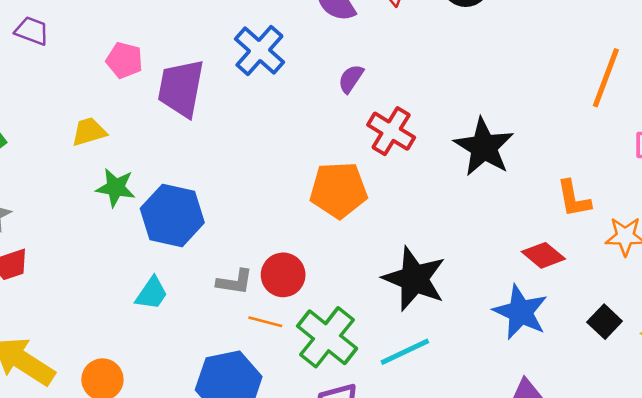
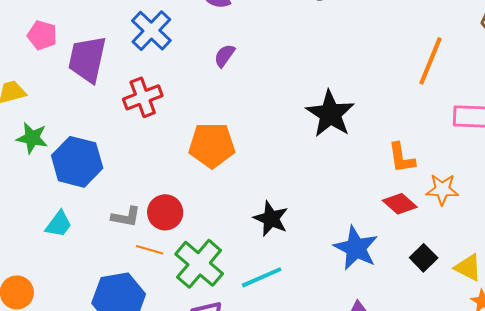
red cross: (391, 131) -> (143, 97), moved, turned 36
red diamond: (543, 255) -> (400, 204), moved
black star: (414, 279) -> (271, 219), size x0.7

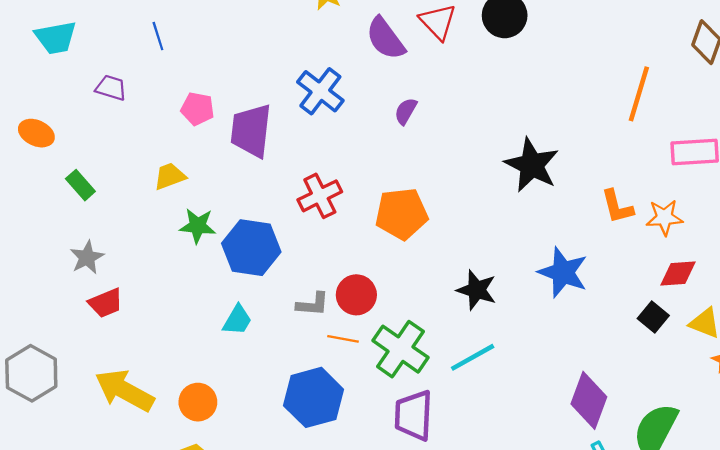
red cross: (143, 97) -> (320, 196), moved
orange star: (442, 189) -> (664, 217), moved
red diamond: (400, 204) -> (678, 273), moved, turned -40
blue star: (356, 248) -> (563, 272), moved

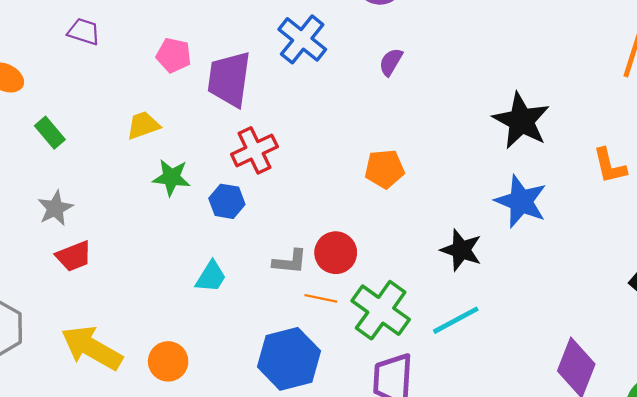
red cross: (320, 196) -> (254, 150), moved
orange pentagon: (402, 214) -> (384, 169), size x0.7
blue hexagon: (251, 248) -> (227, 201), size x0.6
blue star: (563, 272) -> (521, 201), moved

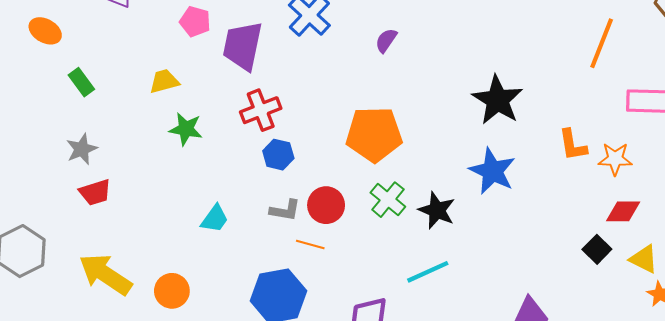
orange pentagon: (384, 169) -> (374, 134), size x1.6
blue hexagon: (227, 201) -> (278, 155), moved
green cross: (381, 310) -> (388, 200), moved, size x0.7

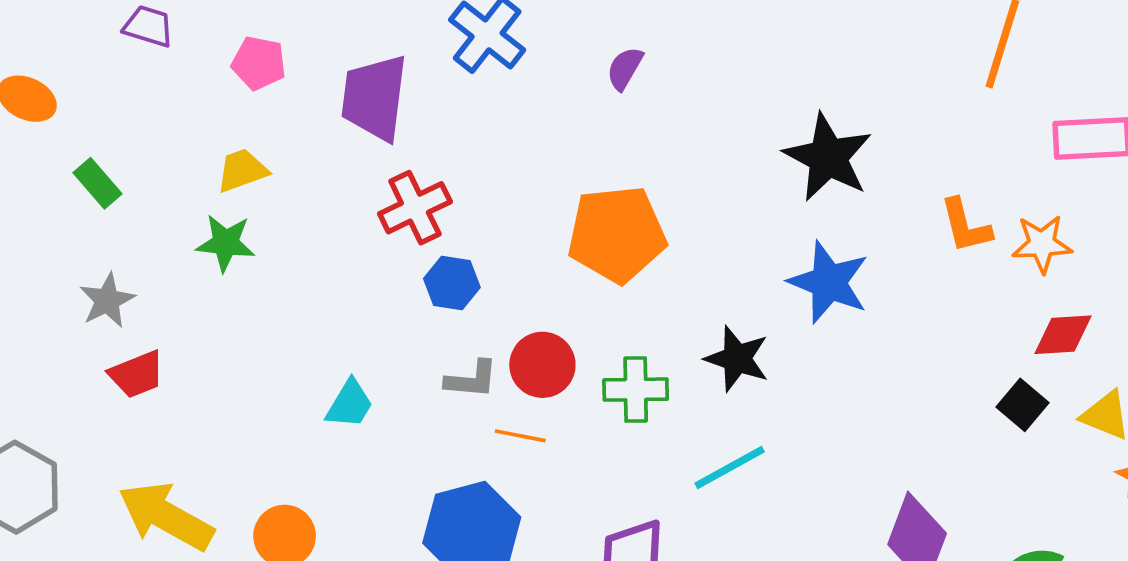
pink pentagon: (195, 21) -> (259, 63), moved
green star: (186, 129) -> (226, 243), moved
green cross: (388, 200) -> (636, 390), moved, turned -36

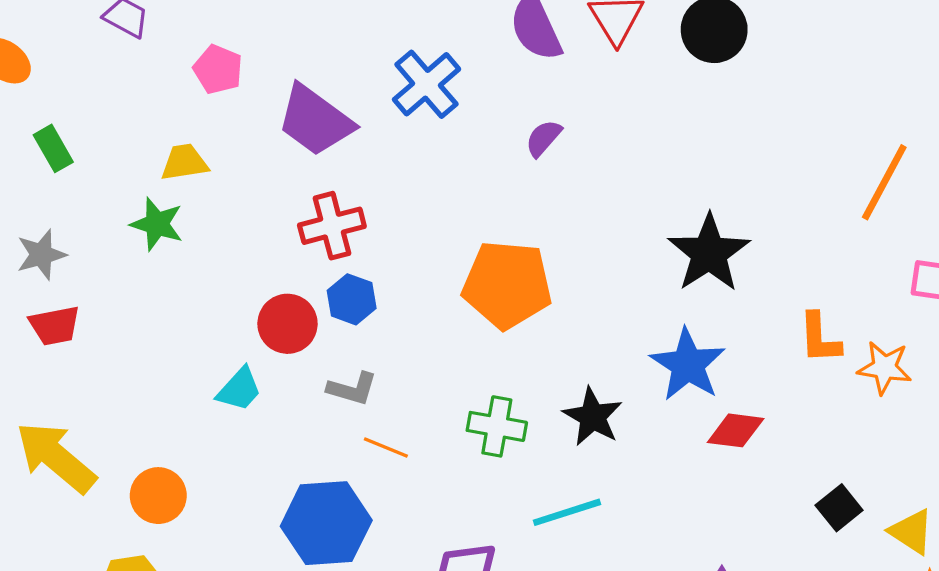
purple trapezoid: (374, 98) -> (315, 120), turned -72
red diamond: (1063, 335) -> (736, 430), moved
red circle: (542, 365) -> (287, 324), moved

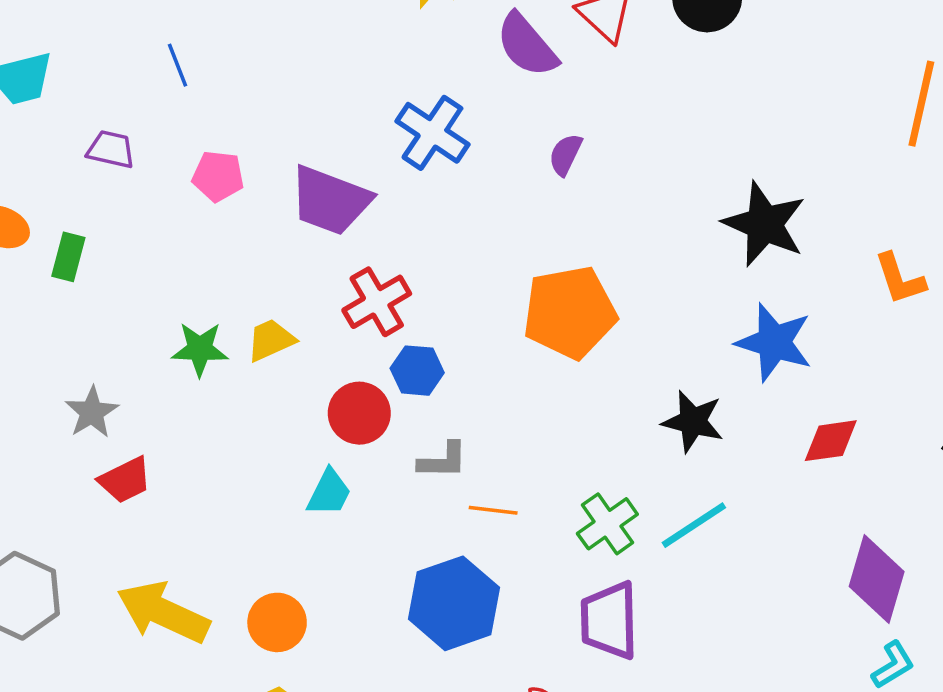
green rectangle: (53, 148) -> (68, 257), moved, turned 60
yellow trapezoid: (184, 162) -> (271, 340), moved
green cross: (497, 426) -> (607, 524), moved, turned -30
red diamond: (736, 430) -> (831, 441), moved

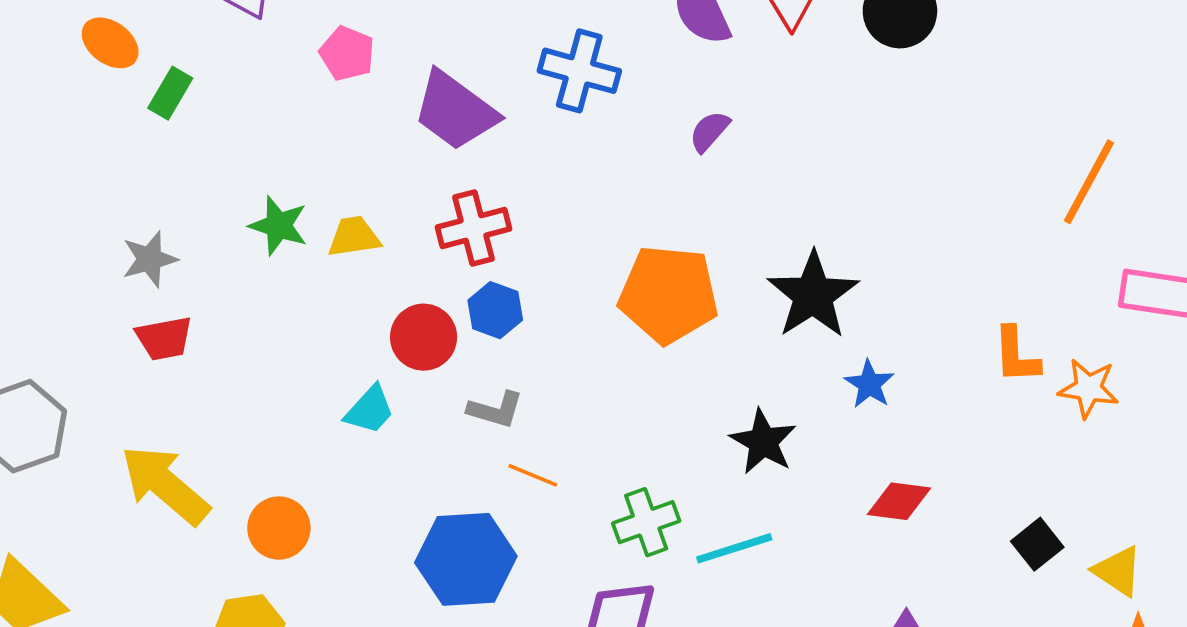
blue cross: (432, 133) -> (579, 71), turned -34
black star: (764, 224) -> (813, 295), moved
blue star: (774, 342) -> (869, 384), size x0.6

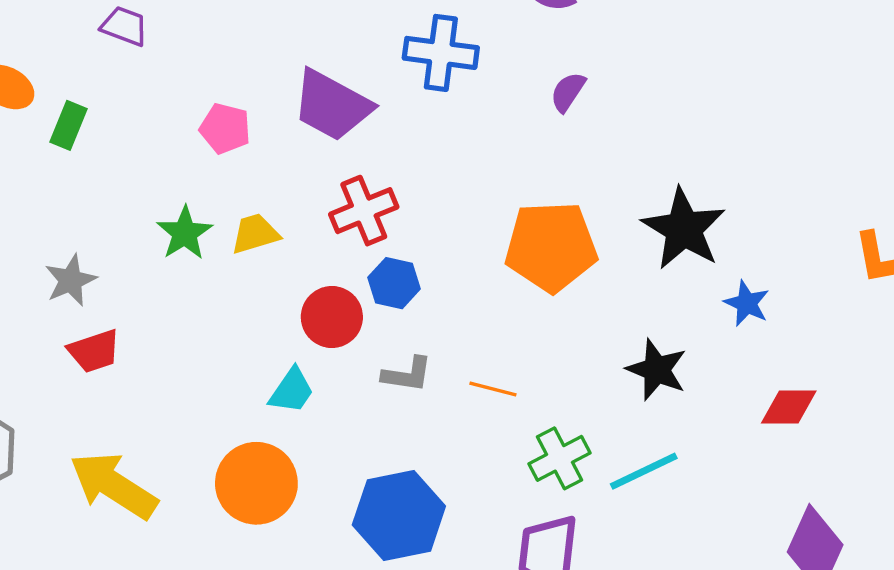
pink pentagon: (347, 53) -> (225, 128), moved
green star: (279, 226) -> (185, 233), turned 30
orange line: (533, 475) -> (493, 389), moved
orange circle: (279, 528) -> (256, 483), moved, size x1.4

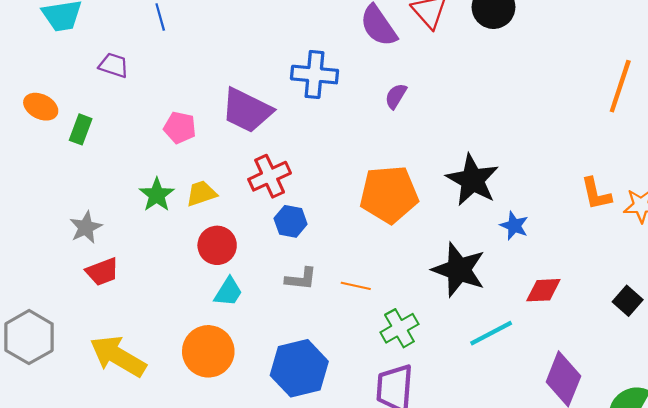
red circle: (332, 317) -> (217, 245), moved
black star: (657, 370) -> (459, 270), size x1.4
cyan line: (644, 471) -> (491, 333), moved

